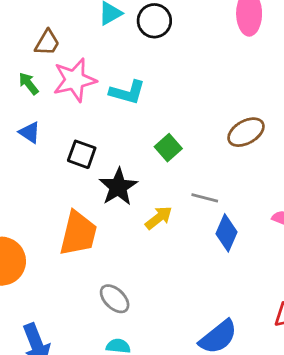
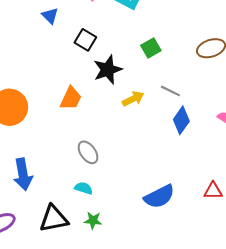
orange trapezoid: (78, 233) -> (71, 98), size x0.7

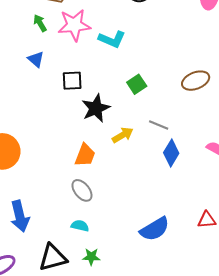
black square: (85, 40) -> (72, 81), turned -30
orange trapezoid: (71, 98) -> (85, 155), moved

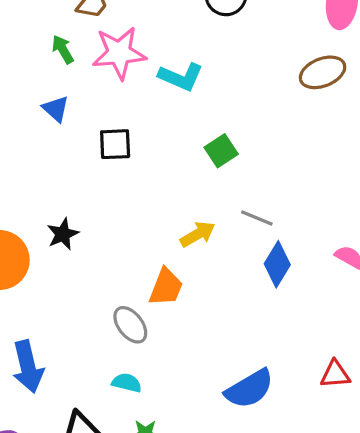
brown ellipse: (196, 81) -> (323, 72), moved
black star: (96, 108) -> (63, 234), moved, size x0.7
orange trapezoid: (85, 155) -> (166, 287), moved

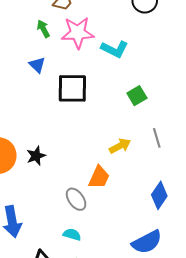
black square: (115, 144) -> (72, 88), size x1.5
gray line: (257, 218) -> (157, 138), turned 48
black star: (63, 234) -> (36, 156), moved
blue diamond: (277, 264) -> (159, 195), moved

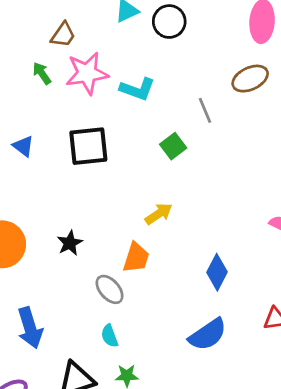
blue triangle: (37, 65) -> (23, 146), moved
gray line: (157, 138) -> (205, 110), moved
black star: (36, 156) -> (70, 243), moved
cyan semicircle: (72, 235) -> (110, 336), turned -120

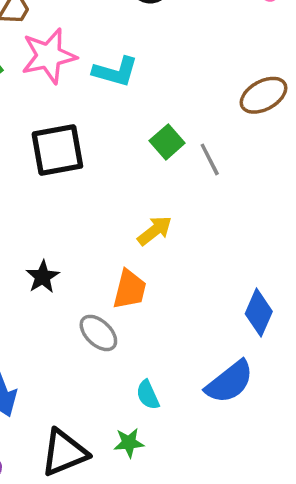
brown ellipse: (250, 79) -> (264, 95), moved
gray line: (205, 110) -> (210, 159), moved
blue diamond: (217, 272) -> (259, 313), moved
cyan semicircle: (110, 336) -> (148, 395), moved

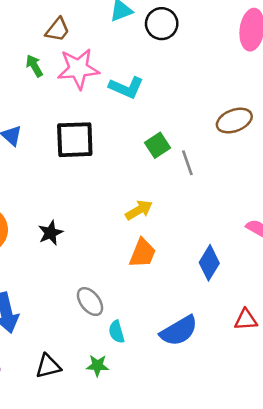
orange trapezoid: (130, 289) -> (143, 253), moved
blue diamond: (259, 313) -> (209, 263), moved
gray ellipse: (98, 333) -> (90, 302), moved
black triangle: (64, 453) -> (48, 366), size x0.7

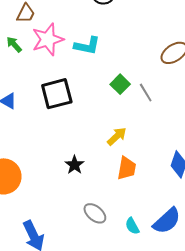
black star: (50, 233) -> (75, 165), moved
cyan semicircle: (117, 332) -> (132, 226), moved

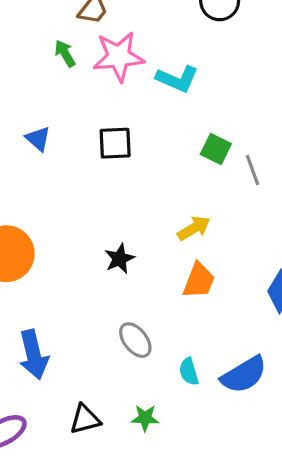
green square: (120, 84) -> (216, 149), turned -30
black square: (57, 94) -> (115, 143), size x0.7

